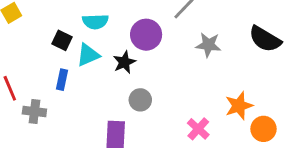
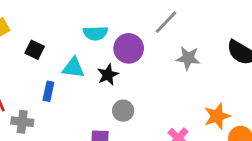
cyan semicircle: (95, 22) -> (95, 33), moved
black square: (62, 40) -> (35, 50), moved
cyan triangle: (88, 55) -> (73, 68), turned 30

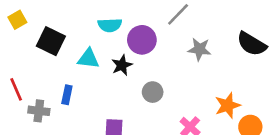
black square: (35, 50) -> (51, 41), size x1.5
blue rectangle: (48, 91) -> (67, 95), moved
gray circle: (123, 111) -> (153, 92), moved

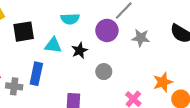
purple circle: (142, 40) -> (107, 30), moved
black square: (51, 41) -> (24, 32), turned -35
blue rectangle: (67, 95) -> (36, 74), size x1.5

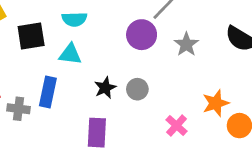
cyan semicircle: (70, 19) -> (74, 19), moved
gray star: (141, 38) -> (186, 44), turned 30
black star: (80, 51) -> (105, 88), moved

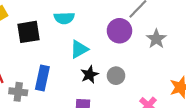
cyan triangle: (70, 54) -> (79, 49), moved, turned -36

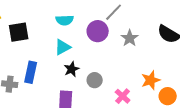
cyan semicircle: (64, 18) -> (65, 20), moved
gray circle: (116, 76) -> (95, 80), moved

